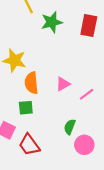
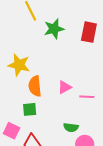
pink line: (87, 94) -> (87, 97), turned 40
green semicircle: (70, 127) -> (71, 127), turned -104

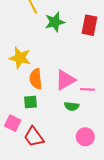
pink triangle: (65, 87) -> (65, 80), size x1.5
green semicircle: (71, 127) -> (72, 106), moved

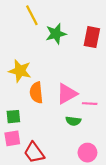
green square: (31, 102) -> (13, 117), moved
pink square: (13, 123) -> (12, 138), turned -35

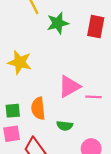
orange semicircle: (36, 93) -> (38, 108), moved
green semicircle: (73, 121) -> (65, 126), moved

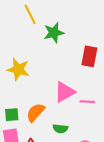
red rectangle: (96, 27) -> (89, 56), moved
orange semicircle: (38, 108) -> (35, 112), turned 48

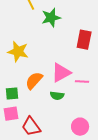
orange semicircle: (35, 112) -> (34, 81), moved
green semicircle: (60, 129) -> (57, 96), moved

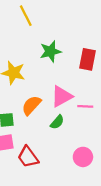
green star: (51, 18) -> (50, 51), moved
green semicircle: (57, 96) -> (57, 122), turned -56

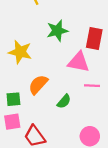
pink triangle: (62, 96) -> (79, 62), moved, turned 40

